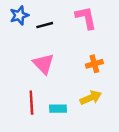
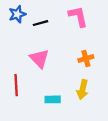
yellow arrow: (91, 98) -> (83, 89), turned 126
red line: (31, 103) -> (16, 85), moved

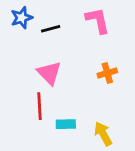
red line: (16, 85) -> (40, 106), moved
yellow arrow: (83, 89) -> (103, 134), moved, turned 138

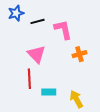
pink L-shape: (98, 20) -> (63, 30), moved

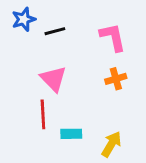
pink L-shape: (63, 30) -> (113, 37), moved
yellow arrow: (76, 99) -> (111, 144), turned 60

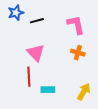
orange cross: (116, 79) -> (78, 53), turned 32
yellow arrow: (111, 144) -> (84, 92), moved

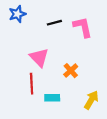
black line: (37, 21) -> (54, 23), moved
orange cross: (78, 53) -> (71, 71), moved, turned 32

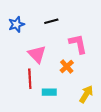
blue star: (17, 14) -> (16, 24), moved
pink L-shape: (83, 27) -> (78, 44), moved

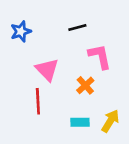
black line: (51, 21) -> (77, 27), moved
cyan rectangle: (49, 92) -> (80, 122), moved

